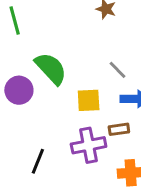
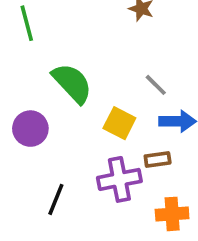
purple circle: (19, 90) -> (30, 129), moved
yellow square: (89, 100) -> (119, 123), turned 30

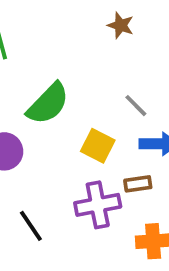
green semicircle: (72, 83) -> (48, 104), turned 87
black line: (56, 199) -> (31, 226), turned -56

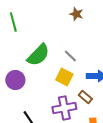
gray line: (136, 106) -> (70, 56), moved
brown rectangle: (138, 184) -> (85, 97), turned 48

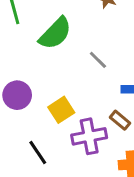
green semicircle: (38, 55) -> (55, 33), moved
yellow square: (64, 77) -> (61, 110), moved, turned 30

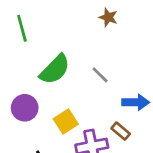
green semicircle: (55, 33) -> (55, 69), moved

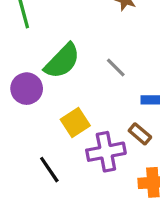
purple circle: (25, 108) -> (27, 89), moved

